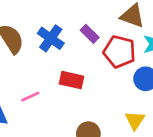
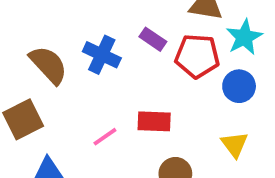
red rectangle: (72, 80) -> (154, 121), moved
pink line: (30, 97) -> (105, 137), moved

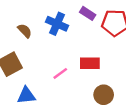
brown semicircle: (48, 65) -> (25, 31), size x0.6

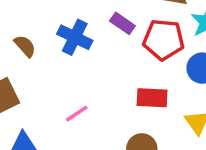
red rectangle: (90, 63) -> (152, 98), moved

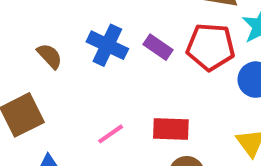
purple rectangle: (122, 23) -> (158, 47), moved
red rectangle: (152, 98) -> (171, 129), moved

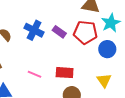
pink line: (111, 134) -> (35, 74), turned 56

